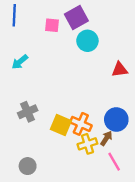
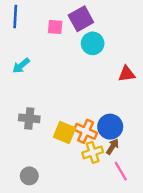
gray cross: (28, 112) -> (29, 118), turned 30
blue circle: (116, 119) -> (110, 127), moved

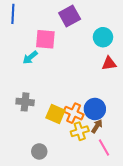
pink square: (55, 27) -> (45, 39), moved, size x1.5
cyan circle: (93, 43) -> (103, 37), moved
cyan arrow: (21, 66) -> (30, 57), moved
gray circle: (29, 176) -> (39, 151), moved

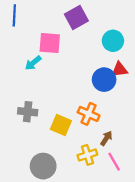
blue circle: (95, 109) -> (104, 80), moved
orange cross: (74, 113) -> (89, 114), moved
yellow cross: (80, 131) -> (87, 155), moved
gray circle: (39, 151) -> (43, 166), size x1.5

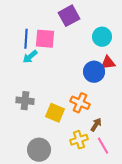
blue line: (14, 15) -> (26, 39), moved

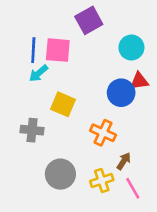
yellow square: (55, 113) -> (63, 104), moved
gray circle: (39, 150) -> (60, 174), moved

